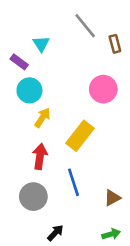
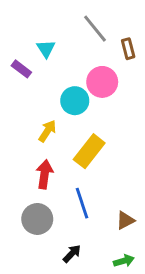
pink circle: (103, 89) -> (102, 82), moved
cyan circle: (29, 90) -> (75, 101), moved
black arrow: (55, 233) -> (72, 254), moved

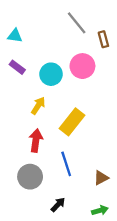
cyan triangle: (46, 49) -> (15, 36), moved, turned -49
purple rectangle: (21, 69) -> (17, 67), moved
cyan circle: (75, 101) -> (51, 74), moved

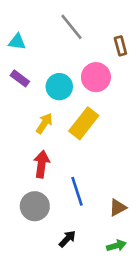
gray line: (77, 23) -> (71, 27), moved
yellow rectangle: (72, 122) -> (84, 123), moved

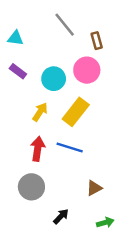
brown rectangle: (120, 46) -> (97, 41), moved
blue line: (77, 191) -> (70, 148), moved, turned -55
brown triangle: (118, 208) -> (94, 188), moved

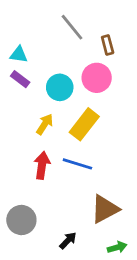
cyan triangle: (15, 38) -> (19, 55), moved
gray circle: (31, 187) -> (21, 220), moved
brown triangle: (94, 188) -> (105, 209), size x1.6

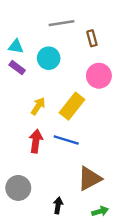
gray line: (72, 27) -> (62, 23), turned -60
pink circle: (97, 78) -> (99, 76), moved
cyan circle: (60, 87) -> (49, 58), moved
black arrow: (68, 241) -> (58, 205), turned -35

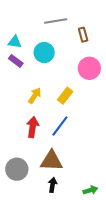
yellow rectangle: (72, 106) -> (65, 96), size x0.7
blue line: (66, 140) -> (60, 126), turned -70
brown triangle: (90, 179) -> (51, 161), moved, turned 30

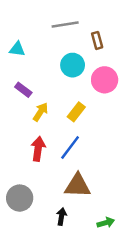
cyan circle: (44, 53) -> (73, 65), moved
purple rectangle: (16, 61) -> (23, 90), moved
brown triangle: (51, 161) -> (77, 186), moved

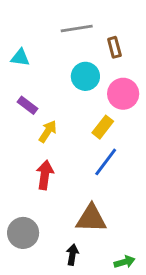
yellow rectangle: (76, 112) -> (103, 127), moved
blue line: (70, 148) -> (106, 162), moved

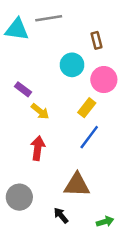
gray line: (77, 28) -> (49, 18), moved
cyan triangle: (20, 57) -> (17, 29), moved, size x1.5
yellow arrow: (48, 131) -> (40, 111), turned 96
black arrow: (72, 255) -> (61, 215), turned -49

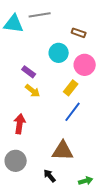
brown rectangle: (96, 40) -> (79, 33), turned -56
purple rectangle: (23, 89) -> (29, 72), moved
red arrow: (38, 148) -> (20, 124), moved

